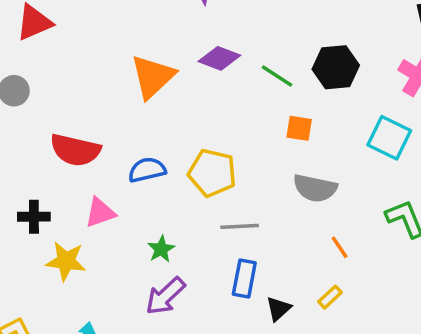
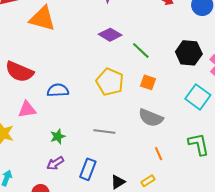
black hexagon: (336, 67) -> (189, 53), moved
orange triangle: (153, 77) -> (42, 19), moved, turned 48
yellow pentagon: (212, 173) -> (110, 82), moved
blue rectangle: (244, 278) -> (88, 169), moved
purple arrow: (165, 296) -> (55, 163), size x0.7

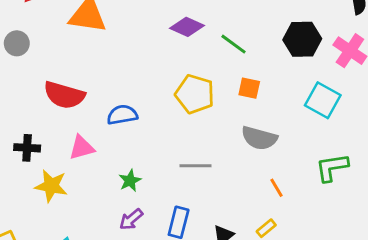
green L-shape: (199, 144) -> (332, 167), turned -80

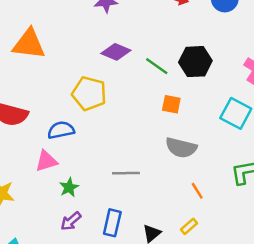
black hexagon: (302, 39) -> (195, 62), moved
yellow pentagon: (195, 94) -> (89, 93), moved
pink triangle: (82, 148) -> (46, 161), moved

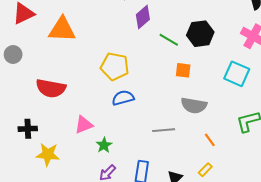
purple diamond: (116, 52) -> (143, 17), moved, turned -60
blue semicircle: (61, 130) -> (123, 98), moved
gray line: (126, 173) -> (164, 130), moved

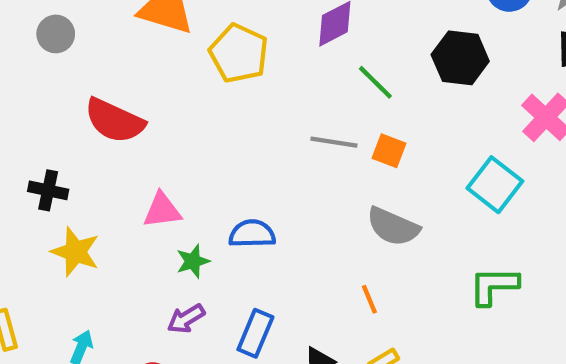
black hexagon: (200, 34) -> (460, 58), moved
yellow pentagon: (115, 67) -> (239, 53), moved
blue semicircle: (123, 98) -> (252, 234), moved
gray line: (164, 130) -> (334, 142), moved
orange line: (210, 140) -> (369, 299), moved

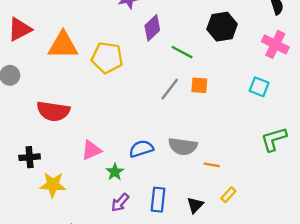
gray line: (334, 142) -> (170, 89), turned -45
cyan square: (495, 185) -> (259, 87), size x0.7
gray semicircle: (393, 227) -> (183, 146), moved
orange line: (369, 299) -> (212, 165), turned -42

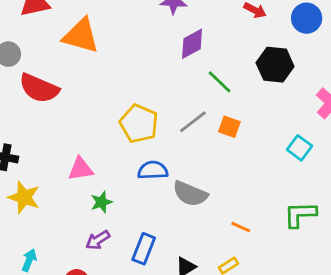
yellow pentagon: (107, 58) -> (139, 124), moved
red semicircle: (53, 111) -> (39, 88), moved
blue semicircle: (141, 149) -> (153, 170), moved
orange line: (212, 165) -> (241, 227), moved

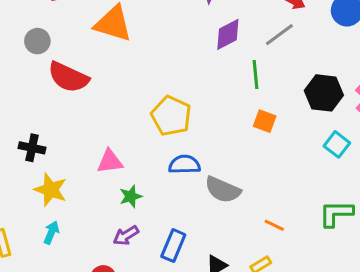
black hexagon: (275, 65) -> (324, 93), moved
green line: (220, 82) -> (255, 74), turned 40
gray line: (193, 122) -> (279, 35), moved
cyan arrow: (29, 260) -> (51, 232), moved

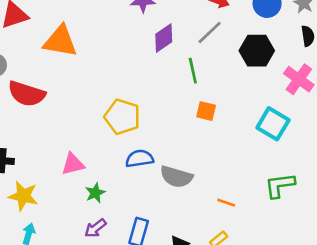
black hexagon: (324, 93) -> (257, 51), moved
cyan square: (337, 144) -> (273, 124), size x1.4

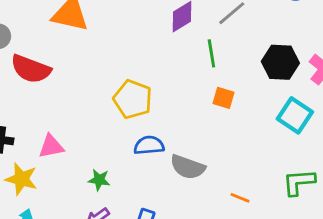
black hexagon: (257, 51) -> (280, 62), moved
pink triangle: (73, 164) -> (51, 146), moved
green star: (95, 193) -> (99, 180), turned 30

